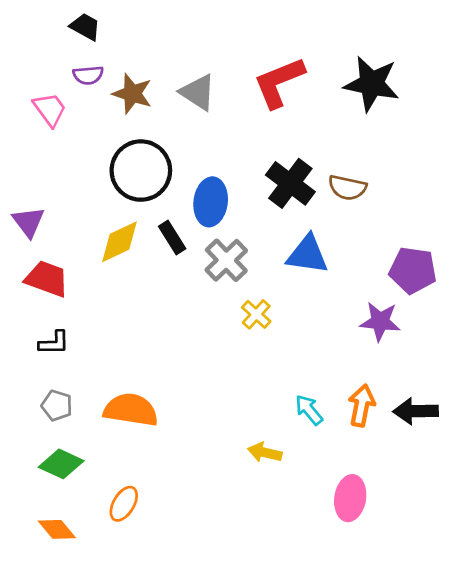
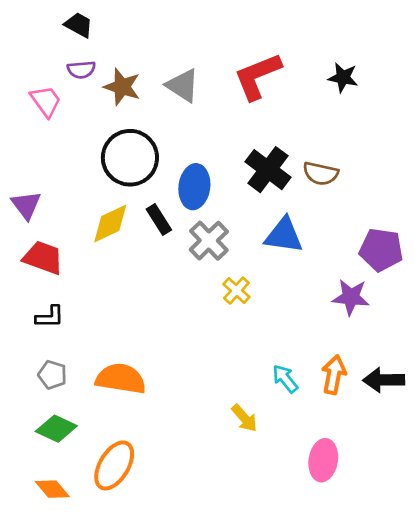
black star: (372, 84) -> (343, 78), size x0.6
yellow arrow: (265, 453) -> (244, 418), turned -144
orange ellipse: (124, 504) -> (114, 465), size x1.5

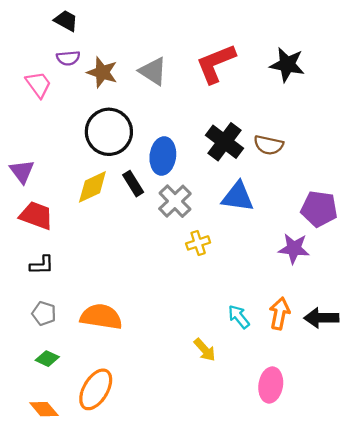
black star: (343, 78) -> (287, 65), size x1.4
yellow cross: (236, 291) -> (198, 243), turned 30
green diamond: (56, 429) -> (47, 359), size x0.7

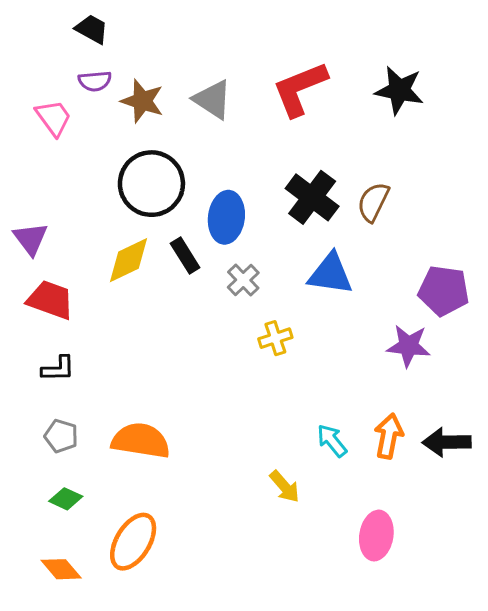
brown semicircle: (269, 145) -> (373, 202), turned 104
gray cross: (175, 201) -> (243, 280), size x0.7

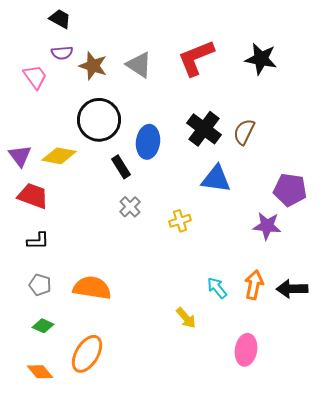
yellow diamond: (128, 260) -> (59, 156), moved, turned 36
gray cross: (243, 280) -> (130, 207), moved

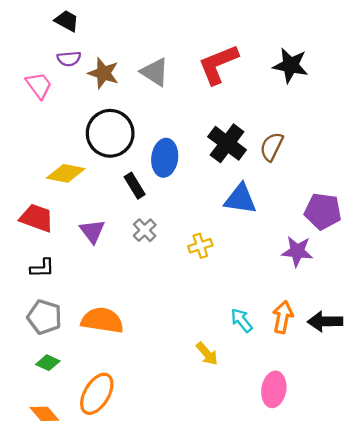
purple triangle: (20, 156) -> (92, 231), moved
gray pentagon: (40, 285) -> (44, 317), size x1.4

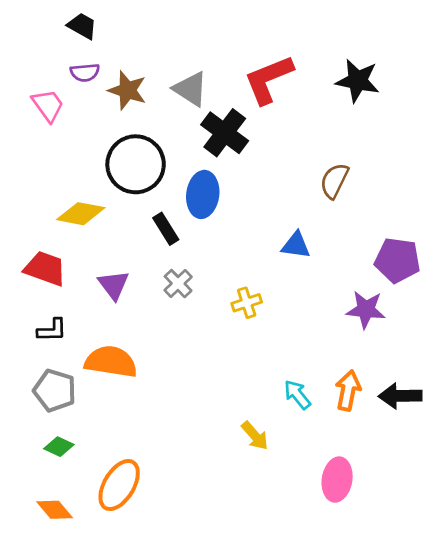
black cross: (227, 143) -> (225, 133), moved
blue triangle: (240, 199) -> (296, 245), size x0.7
orange semicircle: (102, 320) -> (111, 362), moved

